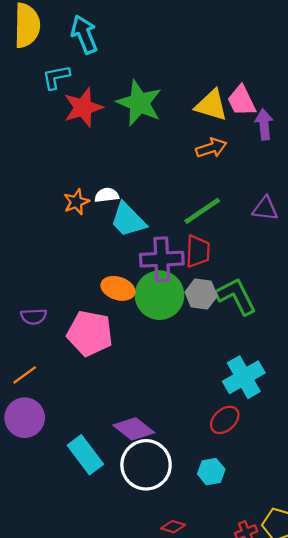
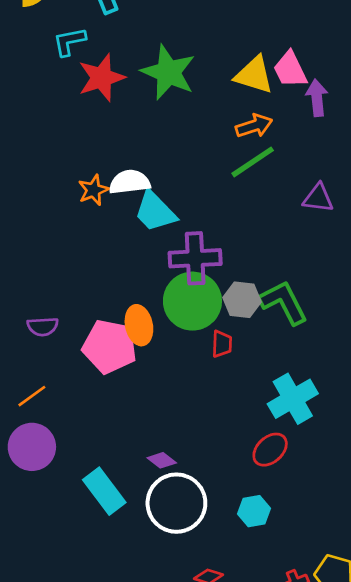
white semicircle: (107, 195) -> (130, 182), size x1.4
green line: (202, 211) -> (253, 162), moved
red trapezoid: (198, 251) -> (222, 344), moved, size x0.7
orange ellipse: (118, 288) -> (139, 325), moved, turned 60
purple diamond: (134, 429) -> (162, 460), size x0.6

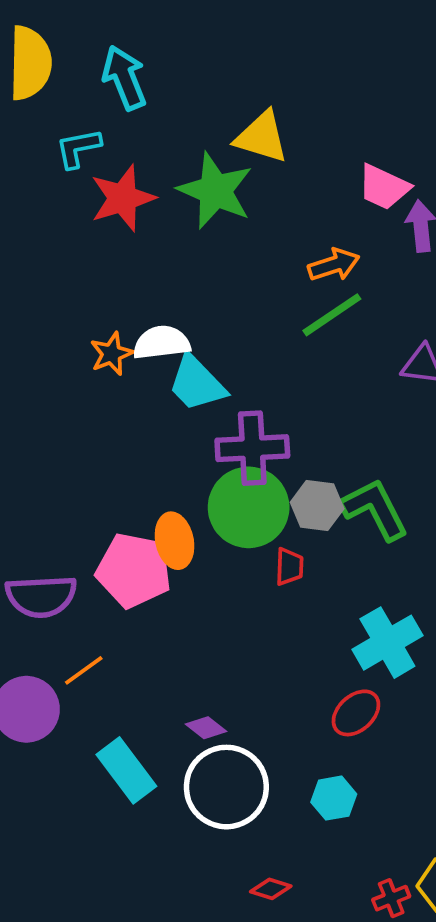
pink trapezoid: (290, 70) -> (384, 187), turned -39
yellow triangle: (254, 75) -> (262, 137), moved
purple semicircle: (43, 327) -> (41, 596), moved, size x1.6
orange line: (32, 396) -> (84, 670), moved

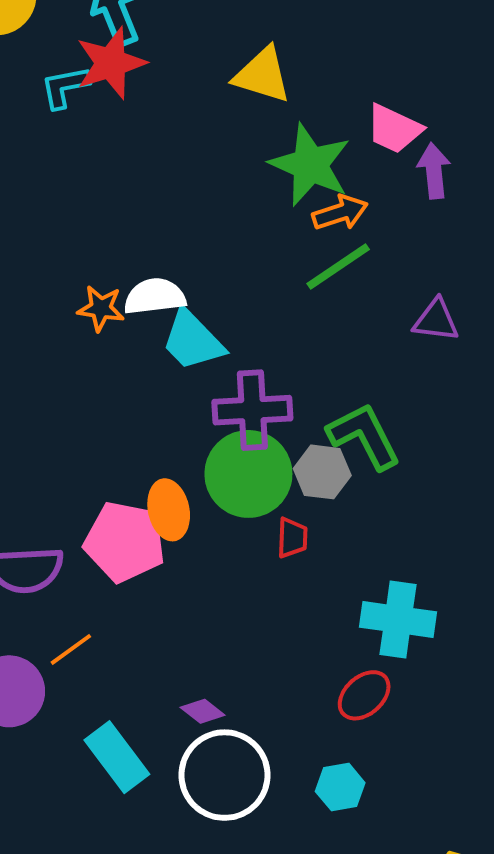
green star: (215, 191) -> (310, 165), moved
red star: (123, 198) -> (111, 63), moved
orange star: (112, 354) -> (101, 308), turned 30
green L-shape: (374, 509) -> (364, 436), moved
cyan cross: (387, 643) -> (398, 620), turned 38

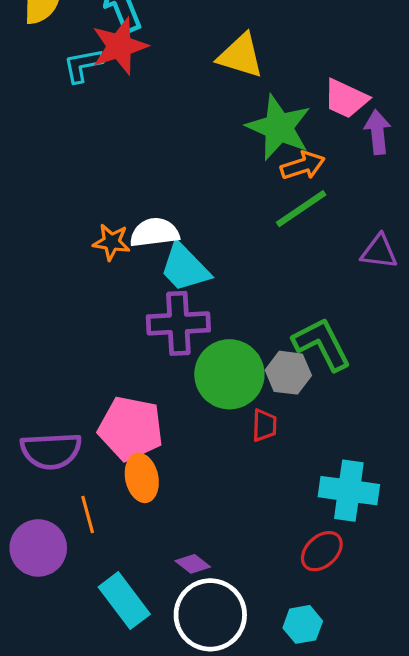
purple cross: (252, 410) -> (178, 323), moved
orange ellipse: (169, 510) -> (142, 478), moved
orange line: (71, 649) -> (88, 515), turned -69

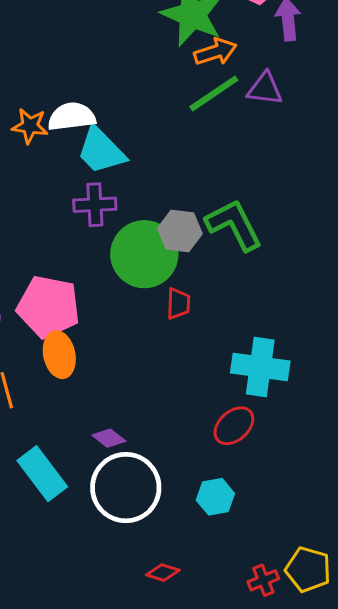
purple triangle: (379, 252) -> (265, 89), moved
purple cross: (178, 323) -> (95, 205), size x0.7
gray hexagon: (288, 373) -> (180, 231), moved

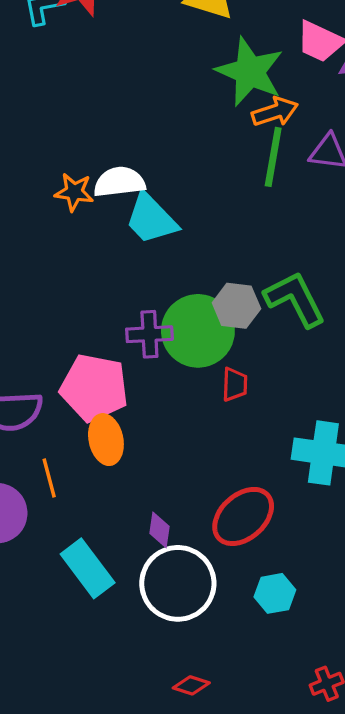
green line: (214, 93) -> (273, 157), turned -46
purple cross: (95, 205) -> (149, 334), moved
red ellipse: (234, 426) -> (243, 516), moved, size x1.4
purple diamond: (109, 438) -> (159, 530), turned 60
red diamond: (163, 573) -> (191, 685), moved

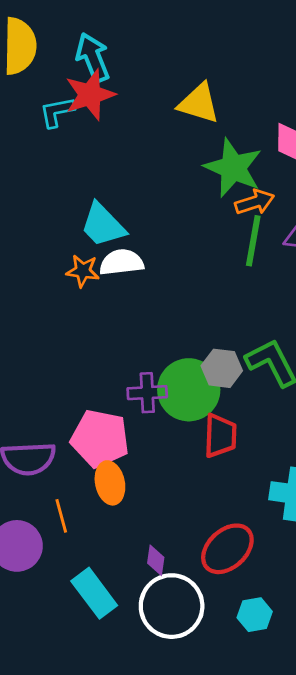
cyan trapezoid: (151, 219) -> (103, 225), moved
red trapezoid: (235, 384) -> (220, 436), size x1.5

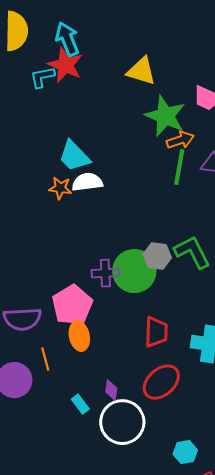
red star: (90, 95) -> (65, 65), turned -30
red trapezoid: (220, 436) -> (156, 332), moved
pink pentagon: (100, 438) -> (72, 305), turned 30
cyan rectangle: (94, 593) -> (80, 404), moved, size x0.6
cyan hexagon: (255, 615) -> (185, 452), moved

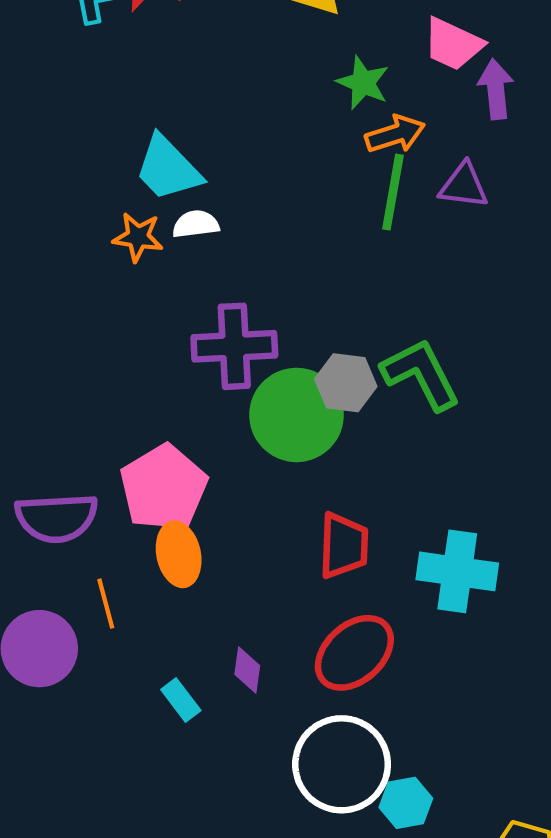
green star: (165, 116) -> (363, 83), size x0.6
white semicircle: (87, 182) -> (196, 224), size x0.7
purple cross: (105, 273) -> (234, 346), moved, size x1.4
white circle: (122, 422) -> (342, 764), moved

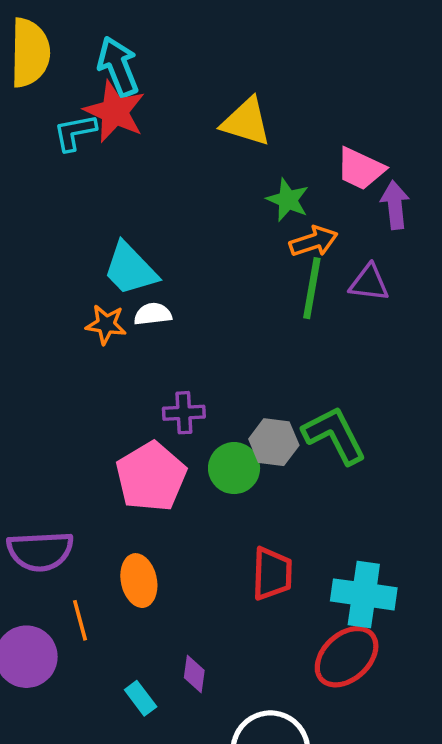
purple cross: (234, 346) -> (184, 413), size x0.6
green circle: (297, 415) -> (234, 468), size x0.7
pink pentagon: (164, 488) -> (151, 477), moved
red ellipse: (354, 653) -> (347, 657), moved

